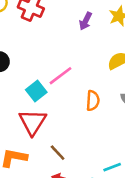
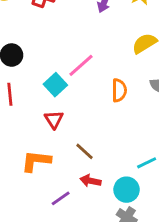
red triangle: (33, 122) -> (54, 119), size x0.6

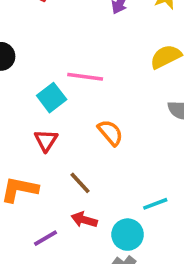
pink line: (81, 65) -> (85, 77), turned 44
orange semicircle: (119, 90) -> (110, 133), moved, turned -45

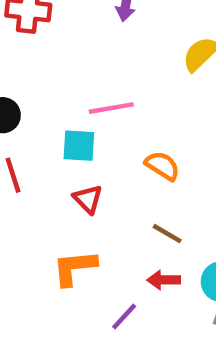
cyan square: (52, 98) -> (79, 146), turned -32
brown line: (80, 183) -> (167, 234), moved

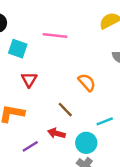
cyan square: (79, 146) -> (18, 49), moved
orange semicircle: (162, 166) -> (87, 82), moved

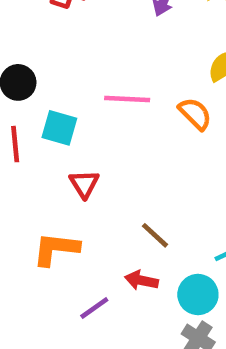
orange semicircle: (87, 82) -> (195, 114), moved

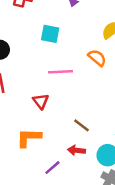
pink line: (127, 99) -> (60, 72), moved
cyan square: (59, 128) -> (50, 34), moved

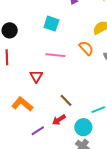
orange L-shape: (29, 138) -> (22, 104), turned 30
red arrow: (76, 150) -> (59, 120), turned -48

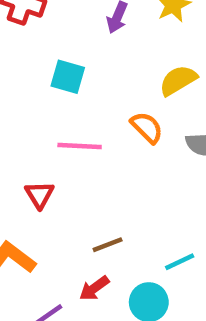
brown line: (66, 100) -> (108, 245), turned -64

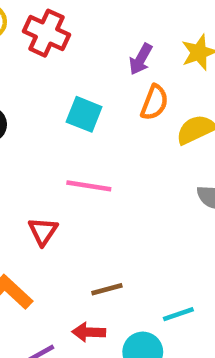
orange semicircle: (147, 127) -> (154, 102), moved, turned 60
red arrow: (94, 288) -> (89, 332), turned 32

